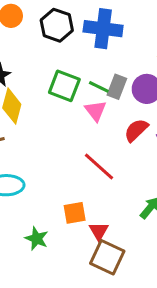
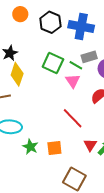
gray rectangle: (117, 87) -> (89, 57), moved, turned 49
red triangle: (99, 231) -> (90, 145), moved
green star: (37, 239) -> (30, 147), moved

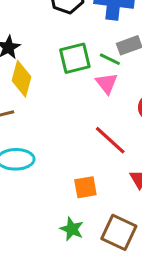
green square: (53, 63) -> (75, 58), turned -35
green star: (30, 147) -> (72, 229), moved

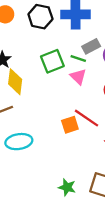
orange square: (85, 187) -> (70, 125), moved

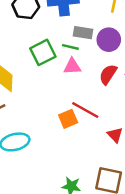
gray rectangle: (91, 46) -> (83, 33), turned 42
pink triangle: (78, 77) -> (72, 66), turned -42

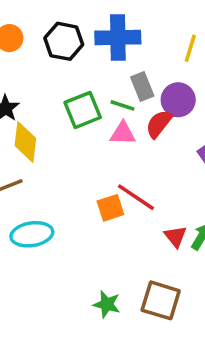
gray rectangle: (83, 33) -> (142, 87), turned 54
red semicircle: (108, 74) -> (159, 124), moved

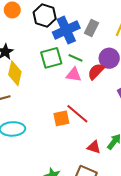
blue cross: (118, 37) -> (66, 30), moved, turned -30
gray rectangle: (142, 87) -> (92, 28), moved, turned 42
red triangle: (175, 236) -> (94, 147), moved, turned -40

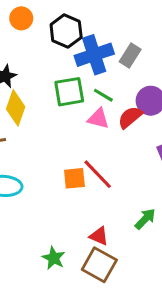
red triangle: (94, 147) -> (99, 236), moved

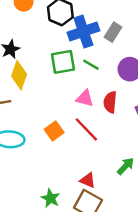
red semicircle: (130, 117) -> (110, 102), moved, turned -45
pink triangle: (98, 119) -> (85, 98), moved
orange square: (74, 178) -> (54, 131), moved, turned -30

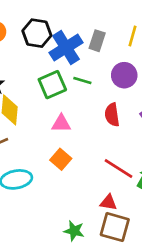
pink triangle: (85, 98) -> (61, 124), moved
red line: (86, 129) -> (118, 168), moved

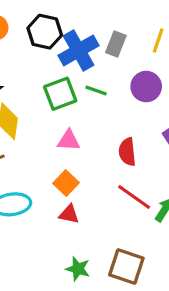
red semicircle: (112, 115) -> (127, 152), moved
red triangle: (108, 202) -> (69, 214), moved

